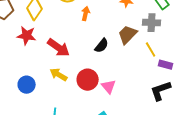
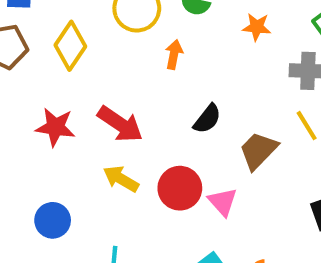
brown trapezoid: (128, 35) -> (258, 151), moved
red star: (27, 36) -> (55, 127), moved
blue circle: (27, 85) -> (53, 220), moved

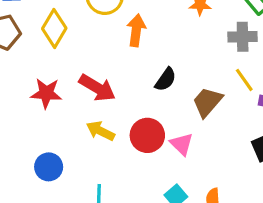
orange arrow: (174, 54) -> (136, 30), size x1.4

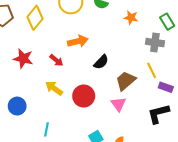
orange arrow: (136, 30) -> (78, 41), moved, turned 60
red arrow: (97, 88) -> (56, 60), size x0.6
pink triangle: (182, 144) -> (118, 104), moved

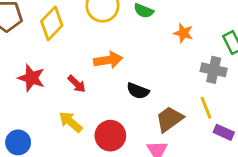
black semicircle: (101, 62) -> (138, 91), turned 63

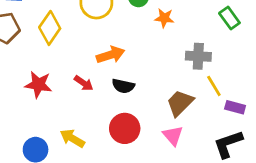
orange star: (183, 33) -> (164, 18), moved
gray cross: (214, 70) -> (198, 56), moved
black semicircle: (138, 91) -> (123, 86), moved
yellow arrow: (71, 122) -> (72, 138), moved

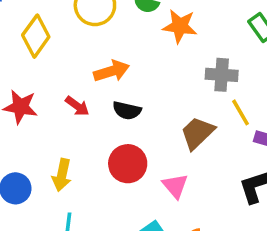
orange star: (164, 18) -> (180, 26), size x1.4
pink triangle: (173, 136) -> (175, 186), moved
yellow arrow: (72, 138) -> (62, 175), turned -110

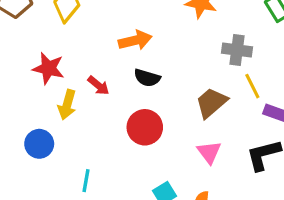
red arrow: (77, 106) -> (98, 86), moved
yellow arrow: (62, 175) -> (67, 105), moved
pink triangle: (175, 186) -> (209, 152), moved

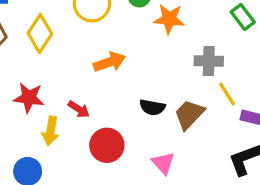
black semicircle: (147, 78) -> (152, 107), moved
red circle: (145, 127) -> (107, 145), moved
pink triangle: (209, 152) -> (163, 163), moved

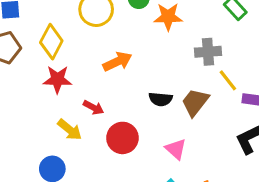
red star: (29, 98) -> (57, 79), moved
yellow arrow: (51, 131) -> (70, 130), turned -55

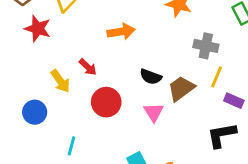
red star: (57, 79) -> (38, 29), moved
yellow line: (228, 80) -> (217, 77), turned 45
pink triangle: (176, 149) -> (154, 112), moved

